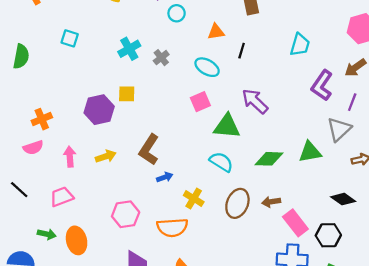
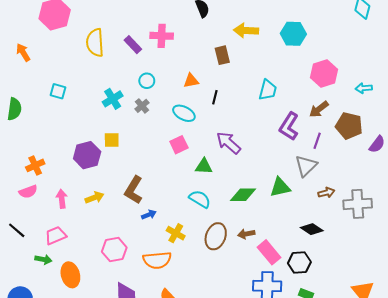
cyan circle: (177, 13) -> (147, 81), moved
green triangle: (227, 126) -> (204, 166), size x0.7
green arrow: (47, 234) -> (43, 259), moved

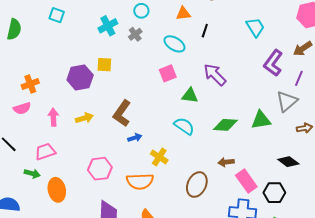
cyan trapezoid: (268, 90) -> (255, 27), turned -50
brown ellipse: (216, 236) -> (197, 185), moved

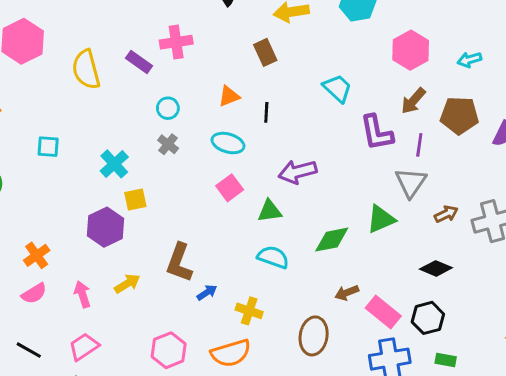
cyan cross: (108, 26) -> (114, 164), moved
purple L-shape: (273, 63) -> (377, 133), turned -32
purple arrow: (215, 75) -> (298, 172), turned -45

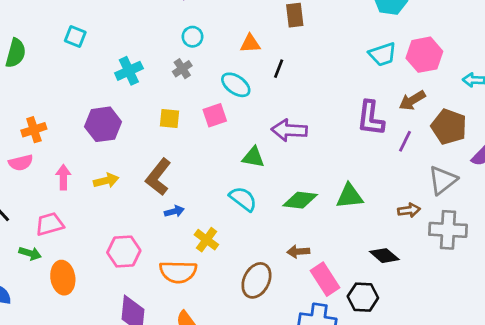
cyan trapezoid: (337, 88) -> (383, 54), moved, turned 100
gray triangle: (411, 182) -> (443, 180), moved
pink square: (230, 188) -> (215, 115), moved
yellow square: (135, 199) -> (170, 119), moved

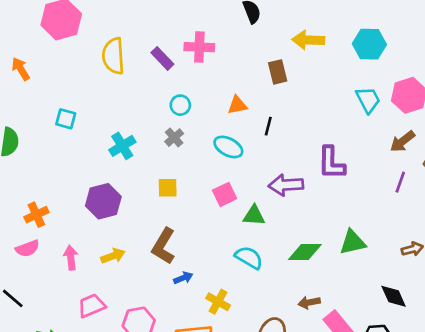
cyan trapezoid: (383, 54) -> (368, 100), turned -92
pink square: (215, 115) -> (225, 194), moved
purple L-shape: (371, 118) -> (331, 163), moved
pink trapezoid: (50, 224) -> (91, 306), moved
black diamond: (384, 256) -> (394, 296), turned 32

